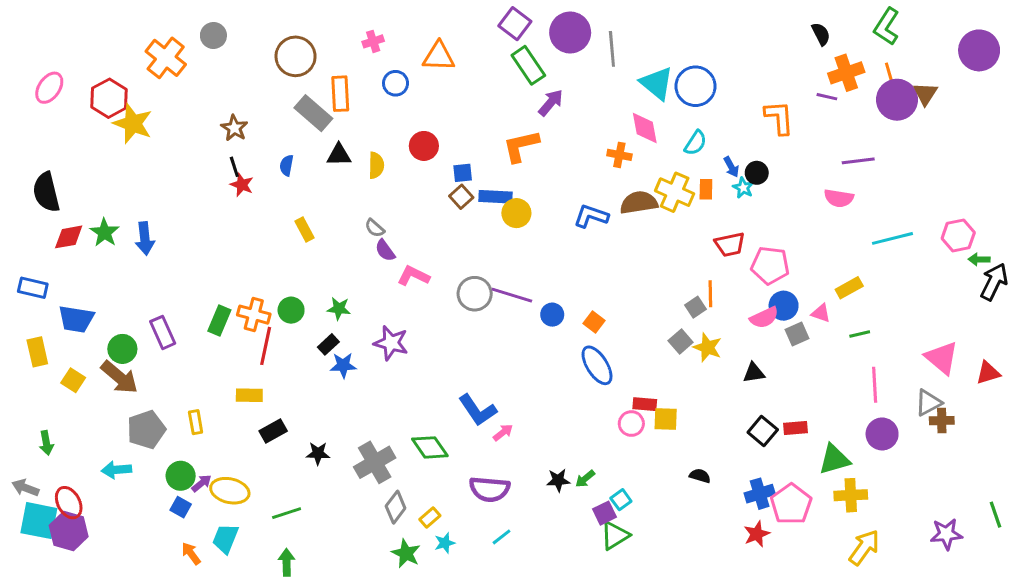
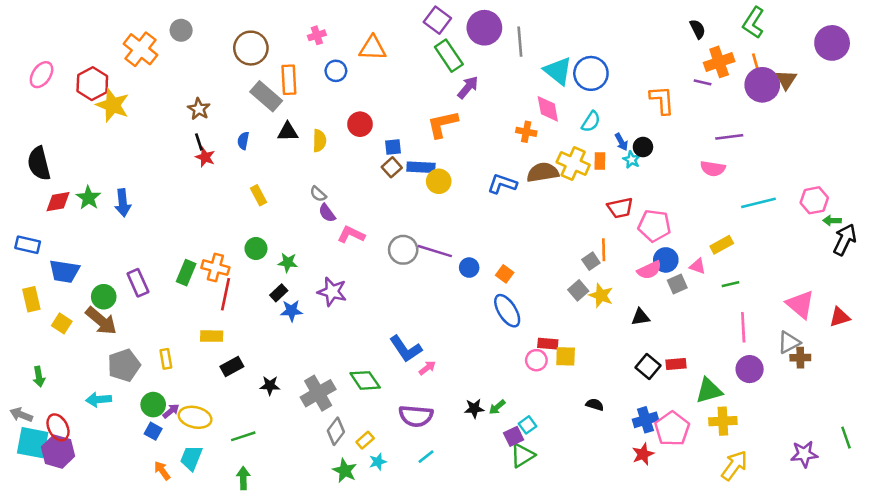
green circle: (291, 310) -> (256, 249), moved

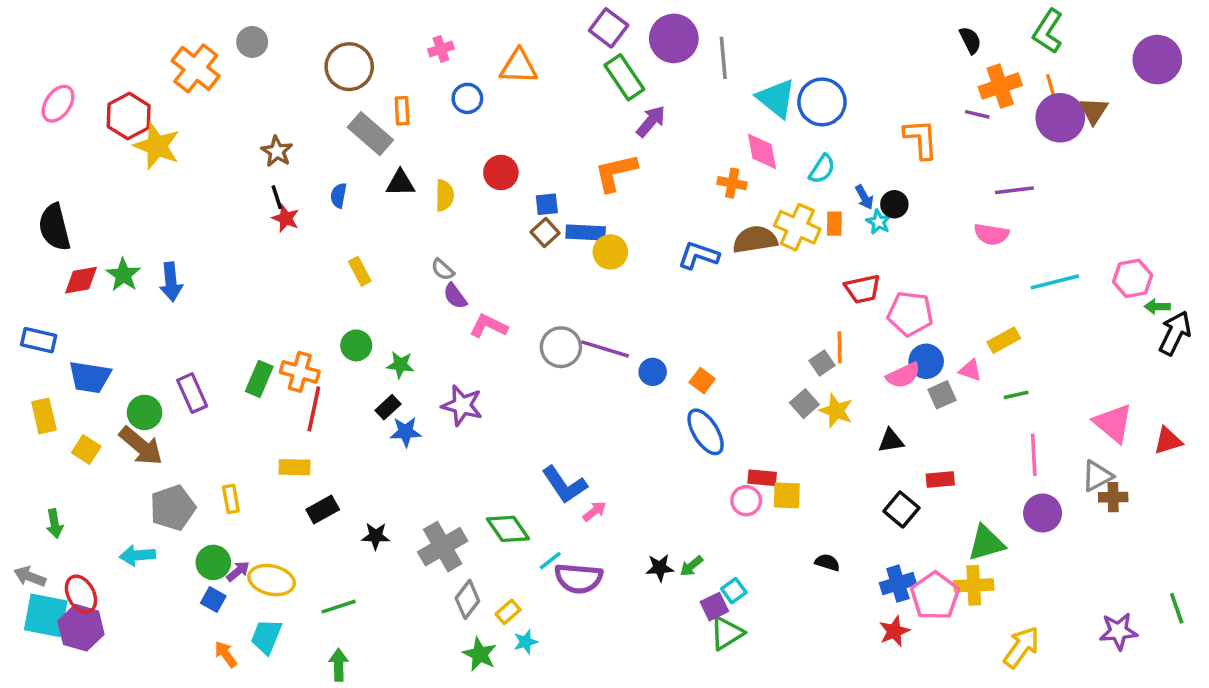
orange rectangle: (289, 80) -> (402, 111), size x0.7
red rectangle: (676, 364) -> (940, 480), moved
yellow cross: (723, 421) -> (974, 585), moved
cyan line: (426, 457) -> (550, 561), moved

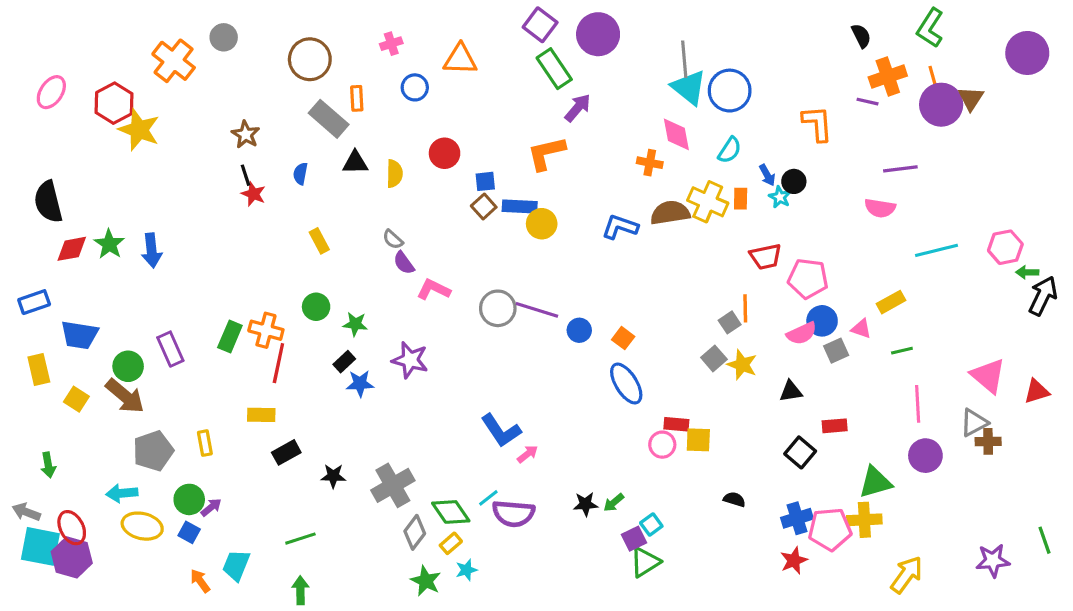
gray line: (723, 58) -> (684, 59), moved
blue rectangle: (39, 340) -> (34, 302), turned -32
green diamond: (508, 529) -> (451, 512), moved
yellow ellipse: (272, 580) -> (142, 526), moved
pink pentagon: (935, 596) -> (830, 529), turned 30

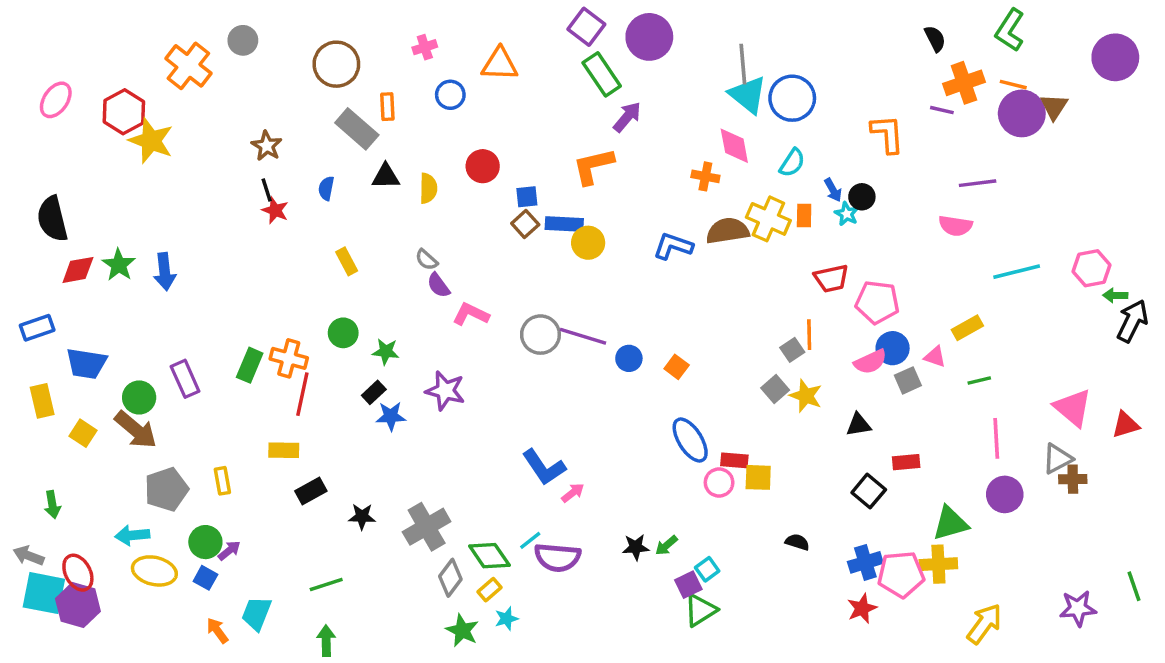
orange line: (933, 78) -> (1013, 85), turned -60
blue ellipse: (626, 384) -> (690, 440), moved

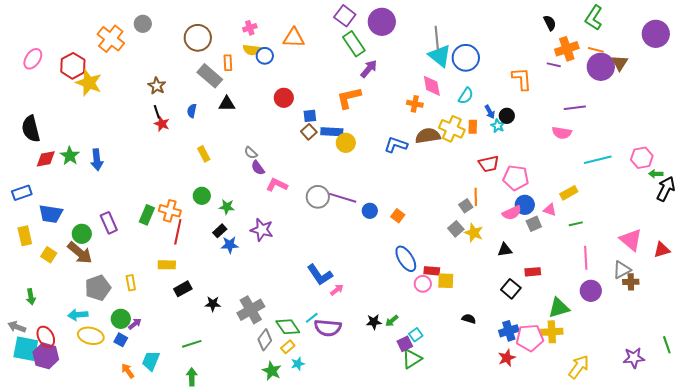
yellow semicircle: (428, 188) -> (252, 50), moved, turned 96

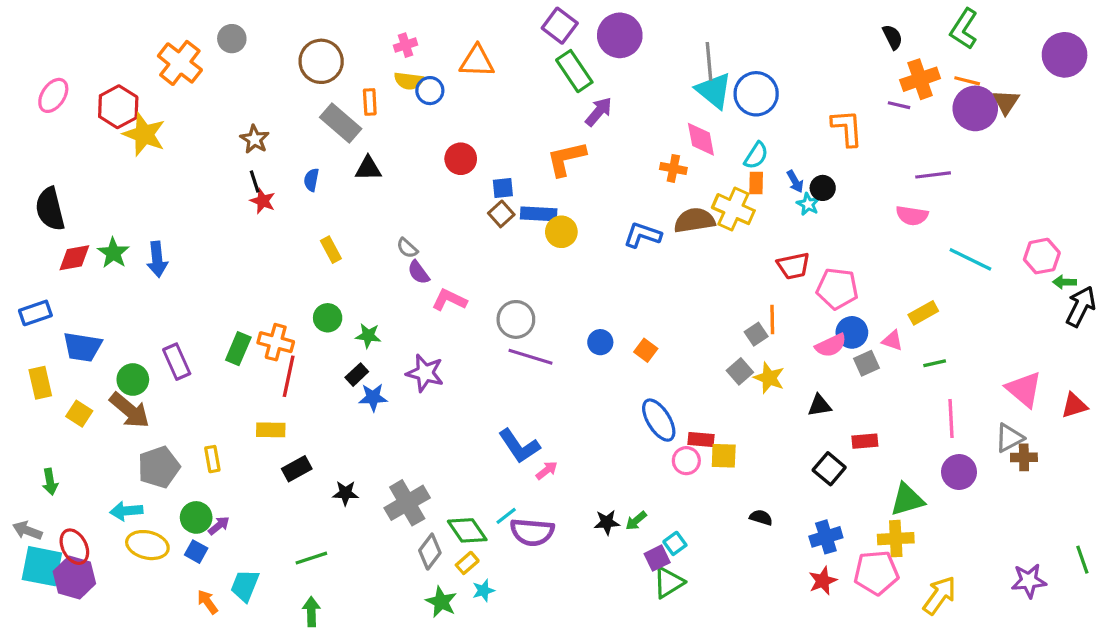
orange rectangle: (473, 127) -> (756, 183), moved
cyan line: (598, 160) -> (970, 259), turned 40
purple line: (343, 198) -> (530, 357), moved
pink pentagon: (530, 338) -> (876, 573), moved

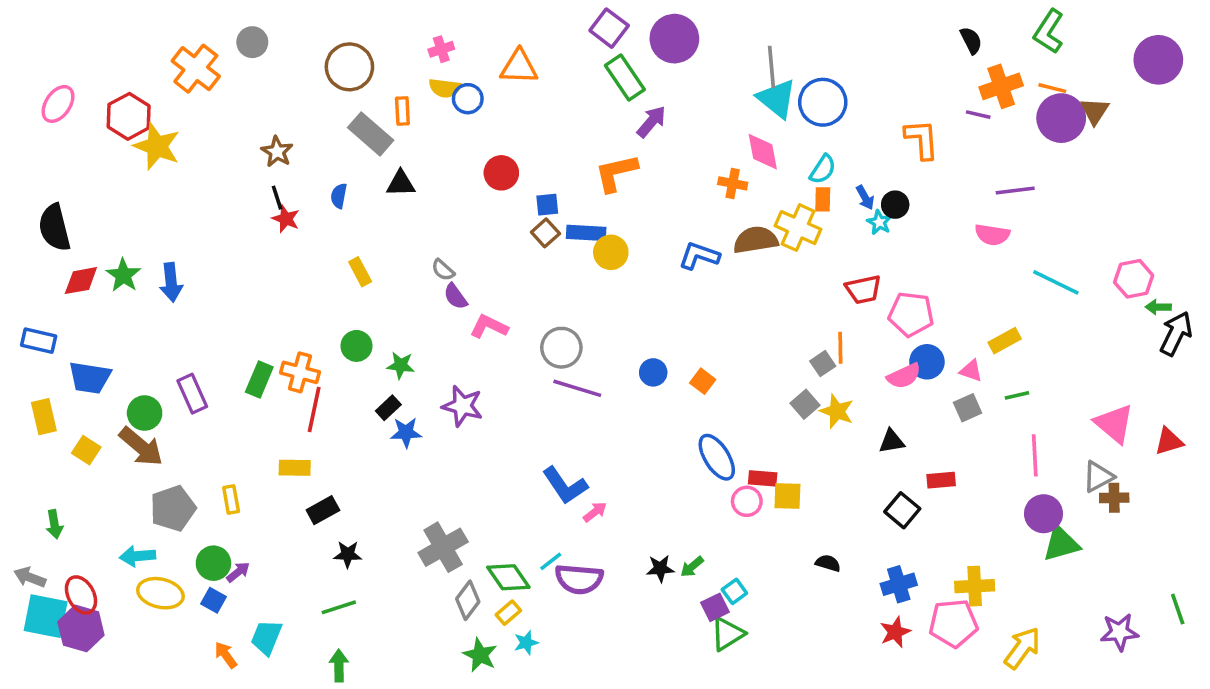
blue rectangle: (35, 313) -> (39, 341), turned 32
gray square: (867, 363) -> (968, 408), moved
black star: (345, 493) -> (348, 554), moved
green triangle: (907, 500) -> (1061, 544), moved

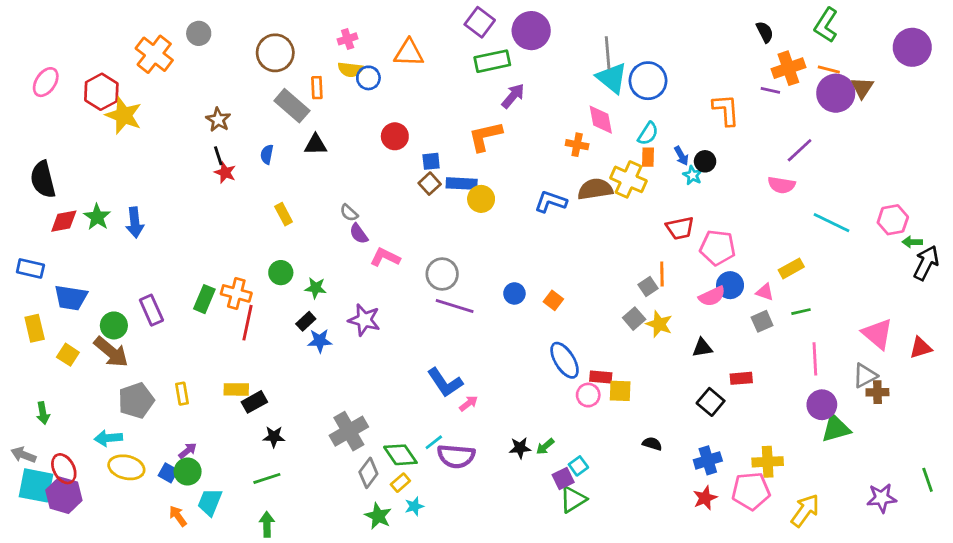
green rectangle: (625, 77) -> (492, 61), turned -68
purple line: (1015, 190) -> (800, 150), turned -36
yellow rectangle: (295, 468) -> (236, 389), moved
green circle: (213, 563) -> (188, 472), moved

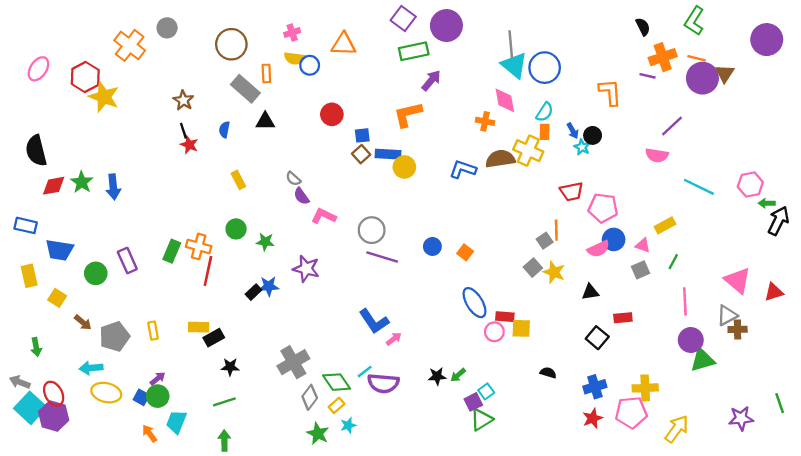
green line: (801, 312) -> (673, 262), turned -49
black rectangle: (306, 321) -> (254, 292), moved
brown arrow: (111, 352) -> (83, 322), moved, size x0.6
cyan square: (36, 485) -> (30, 408), turned 32

